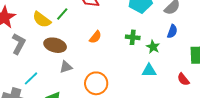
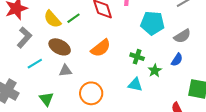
orange semicircle: (95, 37) -> (101, 48), size x1.5
cyan triangle: (149, 71) -> (135, 85), moved
cyan line: (31, 78) -> (35, 64), moved

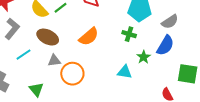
green cross: (137, 57) -> (129, 34), moved
blue semicircle: (177, 60) -> (165, 45), size x1.5
orange circle: (91, 93) -> (72, 74), moved

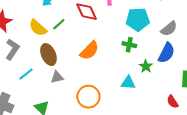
brown ellipse: (48, 37) -> (48, 55), turned 45
orange circle: (72, 74) -> (88, 97), moved

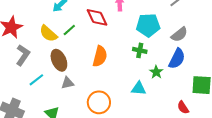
orange semicircle: (89, 51) -> (100, 56), turned -30

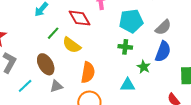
yellow semicircle: (48, 33) -> (72, 45), moved
orange semicircle: (100, 56) -> (88, 72), moved

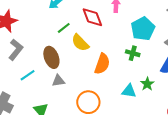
cyan pentagon: (131, 21) -> (143, 29), turned -30
green star: (144, 67) -> (147, 84), moved
orange semicircle: (88, 72) -> (102, 64), moved

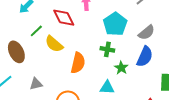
brown ellipse: (51, 57) -> (16, 52), moved
green star: (147, 84) -> (121, 68), moved

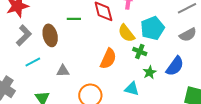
green line: (36, 31) -> (74, 19), turned 32
gray semicircle: (147, 32) -> (188, 35), moved
yellow semicircle: (54, 44) -> (126, 33), moved

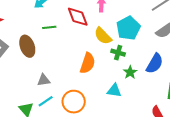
cyan line: (33, 62) -> (46, 101), moved

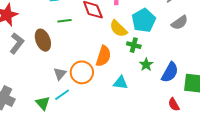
blue semicircle: (155, 63) -> (170, 72), moved
gray triangle: (44, 80) -> (60, 74), turned -40
cyan triangle: (114, 91) -> (121, 83), moved
orange circle: (74, 102) -> (82, 72), moved

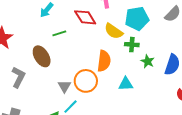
cyan pentagon: (144, 20) -> (137, 19), turned 30
gray L-shape: (17, 43) -> (18, 77), moved

